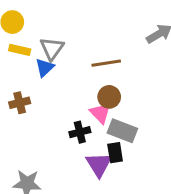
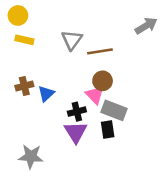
gray triangle: (52, 48) -> (72, 40), moved
blue triangle: (45, 68) -> (46, 94), moved
purple triangle: (99, 164) -> (76, 132), moved

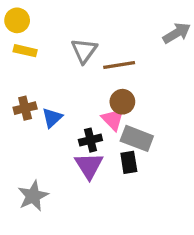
gray star: (31, 156) -> (33, 196), turned -30

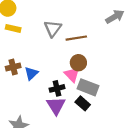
black rectangle: (129, 162) -> (83, 103), turned -40

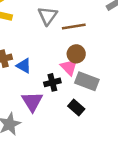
blue triangle: (31, 73) -> (24, 66), turned -48
black rectangle: (83, 103) -> (76, 107), moved
purple triangle: (56, 106) -> (32, 101), moved

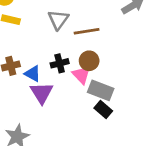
black cross: (52, 82) -> (60, 63), moved
purple triangle: (32, 101) -> (42, 93), moved
black rectangle: (76, 107) -> (103, 110), moved

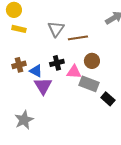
brown circle: (89, 61) -> (92, 61), moved
pink triangle: (81, 75) -> (74, 72), turned -42
black rectangle: (103, 110) -> (108, 99), moved

